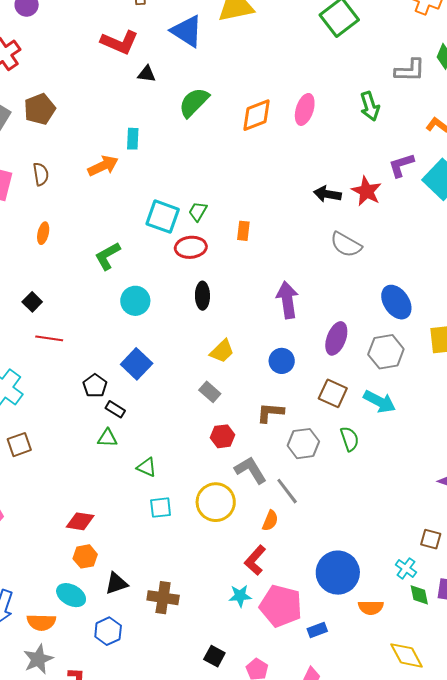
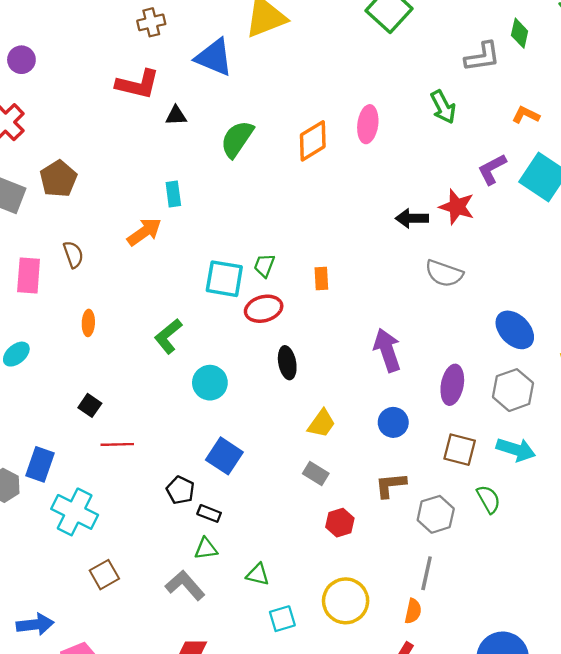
gray L-shape: (251, 470) -> (185, 585), moved
gray line: (287, 491) -> (427, 573), turned 60

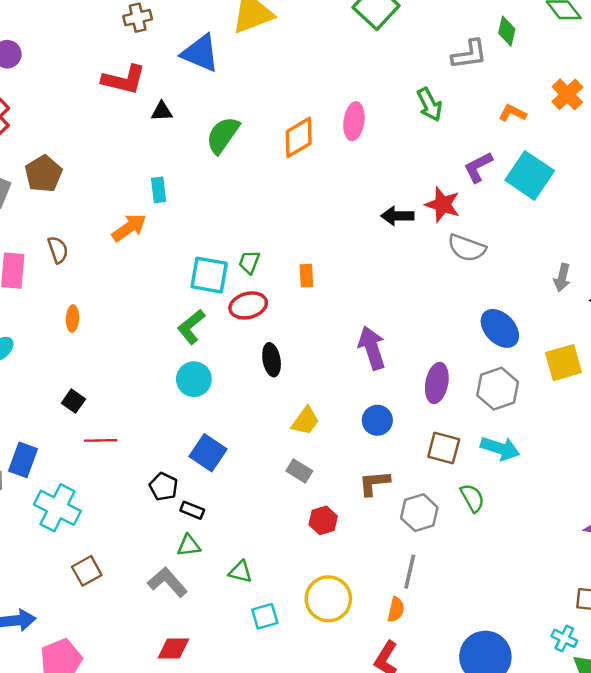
gray semicircle: (444, 273) -> (467, 248), moved
green L-shape: (168, 336) -> (191, 327), moved

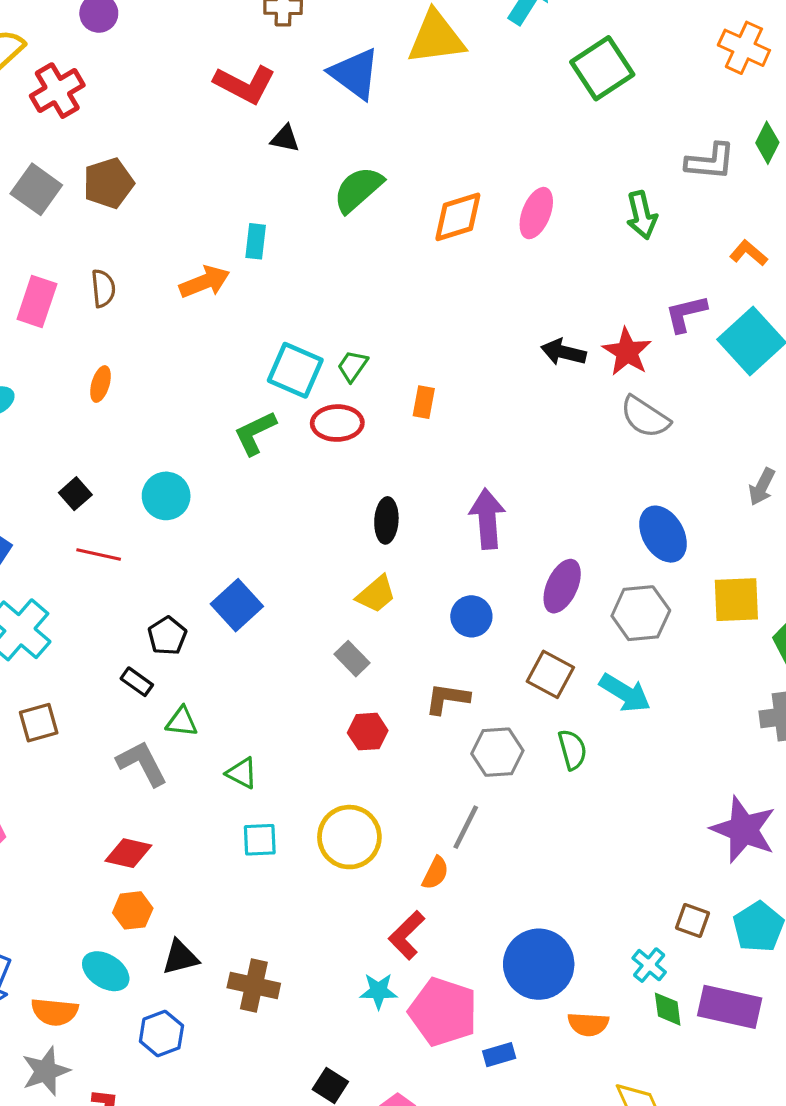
black ellipse: (272, 360) -> (386, 520), moved
cyan circle: (194, 379) -> (166, 496), moved
black rectangle: (192, 510) -> (137, 682), moved

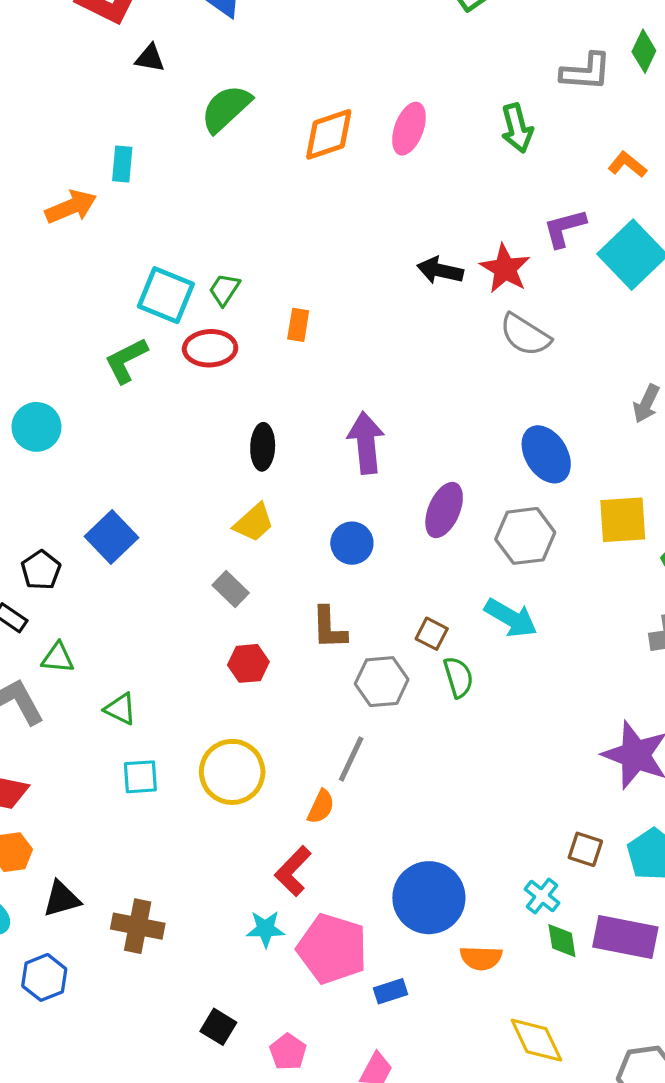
brown square: (550, 674) -> (432, 634), moved, size x0.7
brown L-shape: (447, 699) -> (329, 628), turned -99

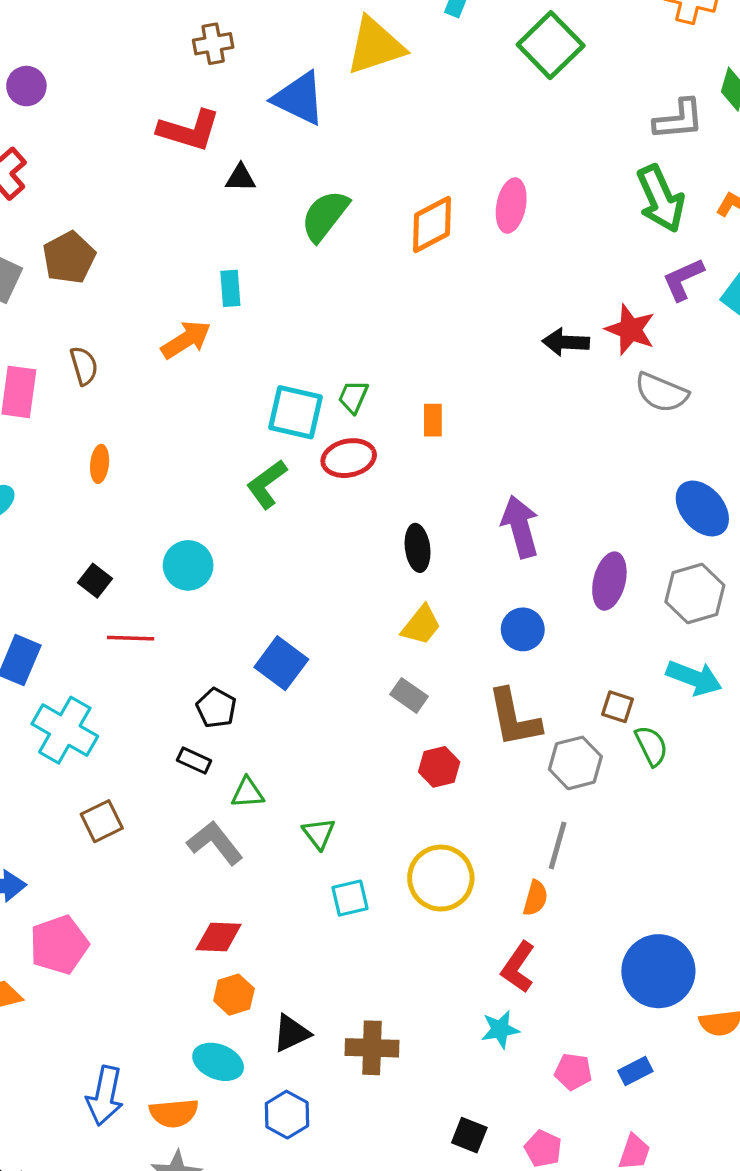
green arrow: (517, 128) -> (661, 199), moved, size x1.4
brown L-shape: (329, 628) -> (514, 718), size x1.4
green triangle: (120, 709) -> (319, 833), turned 36
pink pentagon: (332, 949) -> (573, 1072), moved, size x0.5

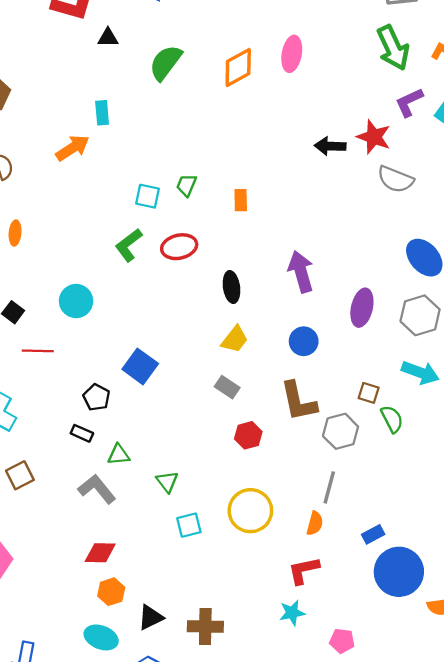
cyan square: (296, 412) -> (147, 196), size x0.7
red ellipse: (349, 458) -> (179, 247), moved
red L-shape: (518, 967) -> (304, 570), turned 44
blue rectangle: (635, 1071) -> (373, 534), moved

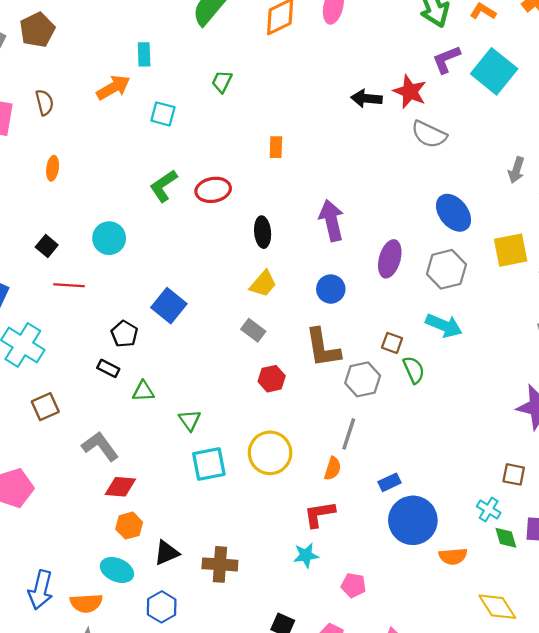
green trapezoid: (186, 185) -> (222, 82), moved
cyan square: (147, 196) -> (163, 114), moved
gray L-shape: (97, 489) -> (100, 446), moved
cyan square: (189, 525) -> (209, 464), size x1.4

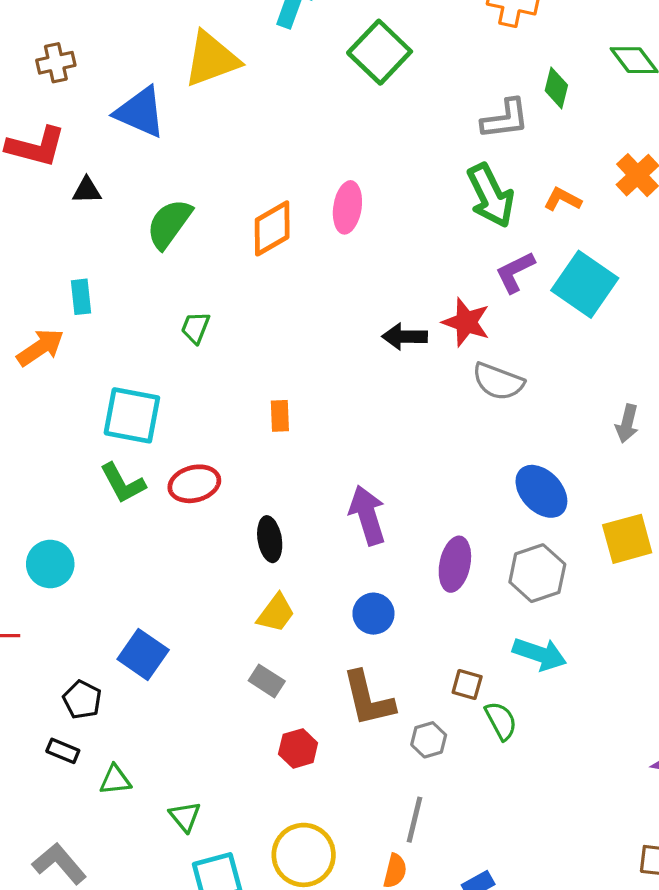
cyan square: (163, 114) -> (132, 415), moved, size x1.6
green L-shape: (164, 186) -> (123, 483), turned -80
gray hexagon: (363, 379) -> (429, 740), size x0.7

